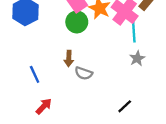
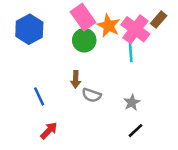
cyan line: (134, 31) -> (131, 50), moved
gray star: (137, 58) -> (132, 102), moved

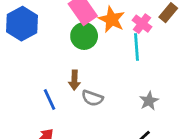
pink cross: (135, 29) -> (142, 24), size x0.6
blue line: (39, 96) -> (50, 99), moved
gray star: (132, 102) -> (149, 101), moved

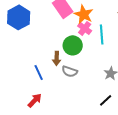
pink cross: (142, 24) -> (85, 28), moved
green circle: (84, 36) -> (73, 45), moved

